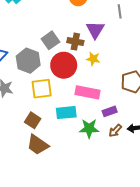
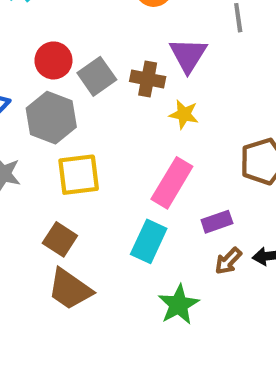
red circle: (64, 65) -> (53, 60), moved, size x0.7
pink rectangle: (87, 92) -> (172, 183), turned -70
cyan rectangle: (66, 113) -> (149, 241), moved, turned -60
green star: (89, 128) -> (179, 305), moved, turned -30

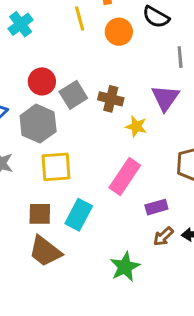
purple triangle: (188, 55) -> (165, 98), moved
brown square: (60, 239) -> (40, 214), turned -35
cyan rectangle: (149, 241) -> (79, 215), moved

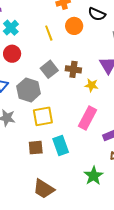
yellow line: (80, 18) -> (49, 33), moved
red circle: (42, 81) -> (12, 54), moved
cyan rectangle: (79, 215) -> (61, 145), turned -42
brown trapezoid: (45, 251) -> (44, 189), moved

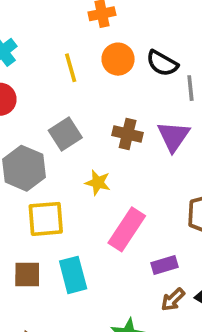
black semicircle: (97, 14) -> (162, 63), moved
brown cross: (73, 69) -> (128, 134), moved
yellow star: (91, 85) -> (98, 183), moved

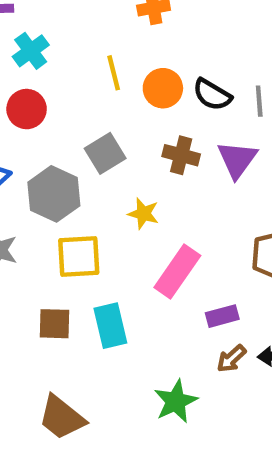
orange circle: (118, 59) -> (163, 88), moved
black semicircle: (162, 63) -> (212, 95), moved

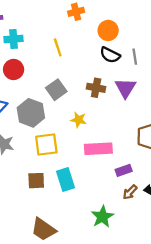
cyan cross: (31, 51) -> (14, 39), turned 36
orange circle: (163, 88) -> (108, 30), moved
pink rectangle: (177, 272) -> (98, 149), turned 56

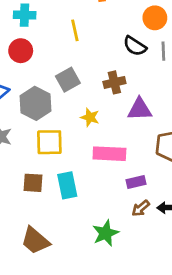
orange circle: (108, 30) -> (155, 18), moved
brown cross: (96, 88) -> (114, 82), turned -30
purple triangle: (125, 88) -> (140, 109), moved, turned 50

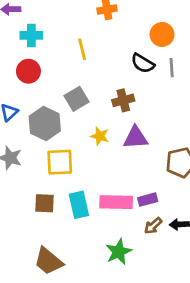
purple triangle: (140, 109) -> (136, 138), moved
pink rectangle: (109, 154) -> (116, 202), moved

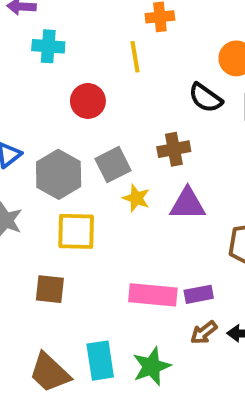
yellow line: (82, 49) -> (135, 57), moved
red circle: (28, 71) -> (88, 101), moved
gray square: (76, 99) -> (113, 165), moved
cyan rectangle: (79, 205) -> (100, 361), moved

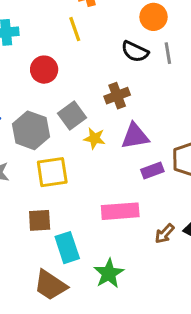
purple rectangle: (199, 294) -> (152, 171), moved
cyan rectangle: (100, 361) -> (67, 248), moved
green star: (152, 366) -> (109, 273), moved

